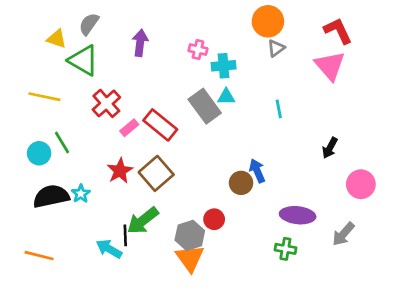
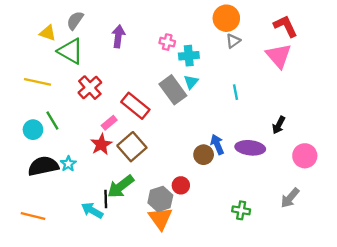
cyan triangle: (226, 97) -> (191, 82), turned -49
pink rectangle: (129, 128) -> (109, 123), moved
purple ellipse: (298, 215) -> (250, 148), moved

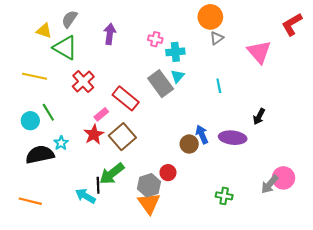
red L-shape: (285, 26) -> (292, 24), moved, turned -95
pink circle: (305, 156) -> (283, 178), moved
cyan star: (68, 164) -> (61, 143), moved

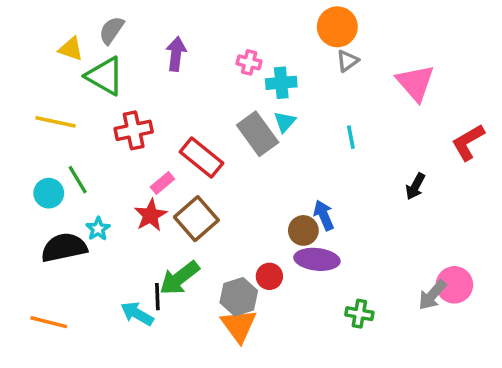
red L-shape: (292, 24) -> (468, 142), moved
red cross: (83, 82) -> (134, 130), turned 30
purple ellipse: (233, 138) -> (317, 259), moved

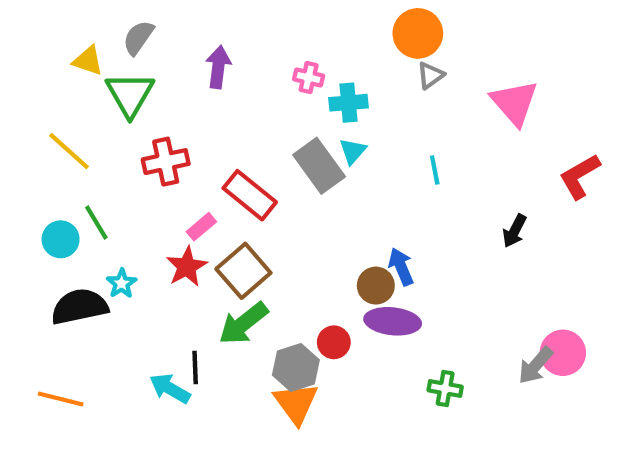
green triangle: (105, 76) -> (130, 94), turned 30
yellow line: (56, 122) -> (69, 151), turned 30
green arrow: (179, 278) -> (243, 323), moved

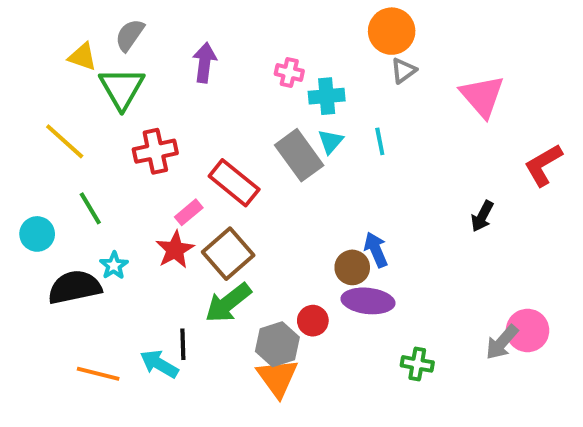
cyan line: (435, 170) -> (380, 141), moved
cyan circle: (61, 239) -> (37, 234), moved
orange line: (61, 399) -> (98, 374), moved

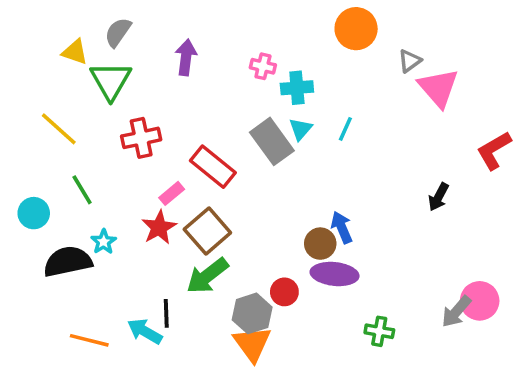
gray triangle: (403, 70) -> (410, 61), moved
cyan line: (380, 141) -> (345, 129), turned 35

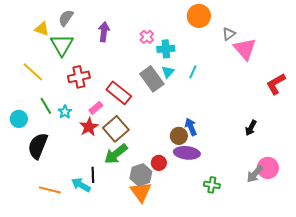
pink cross: (263, 66) -> (147, 37), turned 32
black arrow: (438, 197) -> (251, 128), moved
cyan star: (104, 242) -> (65, 112), moved
black semicircle: (68, 261) -> (38, 146), turned -56

